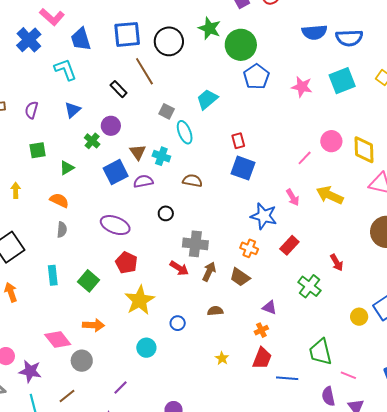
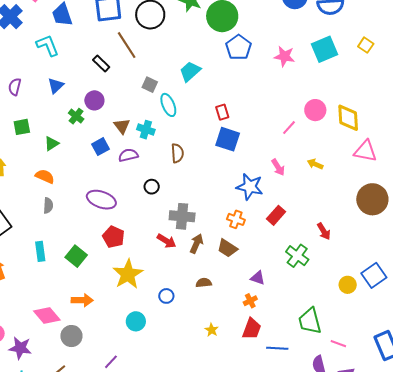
blue square: (116, 172) -> (100, 147), size x0.7
brown semicircle: (192, 181) -> (177, 153), turned 78
yellow arrow: (330, 195) -> (315, 164), size x0.6

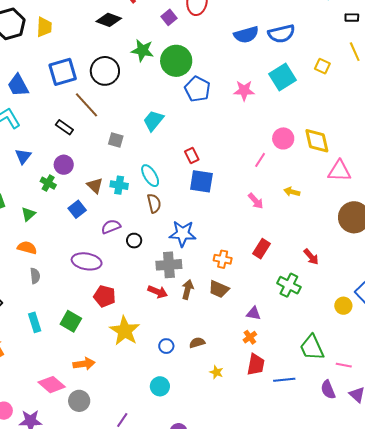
cyan ellipse: (168, 105) -> (150, 176), moved
purple semicircle: (128, 155) -> (111, 227), moved
blue star: (250, 187) -> (183, 234), moved
brown semicircle: (204, 283) -> (197, 343), moved
cyan circle: (136, 321) -> (160, 386), moved

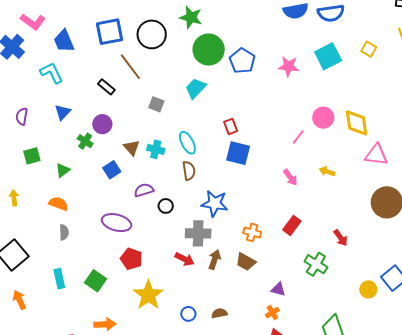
green circle: (176, 61) -> (209, 50), moved

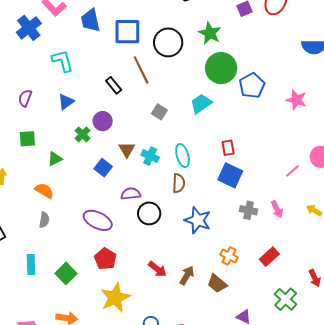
blue trapezoid: (64, 41) -> (90, 20), moved
blue square: (112, 170) -> (103, 168), turned -30
black circle: (166, 206) -> (149, 213), size x1.5
gray cross: (198, 233) -> (249, 210), moved, size x0.7

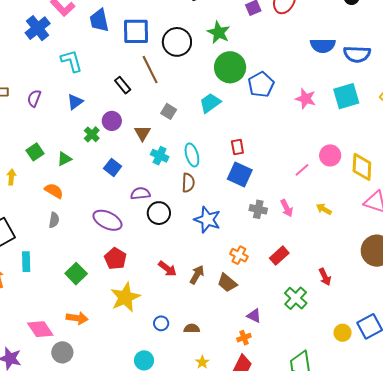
green square: (27, 139) -> (35, 152), moved, turned -30
brown triangle: (127, 150) -> (142, 133), moved
cyan rectangle: (31, 264) -> (26, 262), moved

